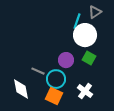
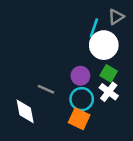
cyan circle: (56, 79) -> (82, 99), moved
white cross: (85, 91) -> (109, 92), moved
orange square: (54, 96) -> (79, 119), moved

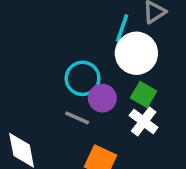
gray line: (46, 89) -> (77, 118), moved
cyan circle: (82, 99) -> (83, 78), moved

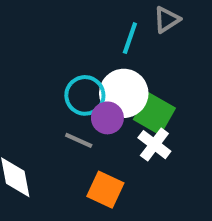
white circle: (136, 53) -> (124, 93), moved
green square: (144, 95) -> (154, 114), size x1.4

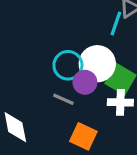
cyan line: (130, 38) -> (116, 24), moved
white cross: (154, 145) -> (120, 102), turned -35

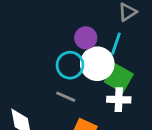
cyan line: (116, 24) -> (116, 44), moved
purple circle: (85, 82) -> (86, 38), moved

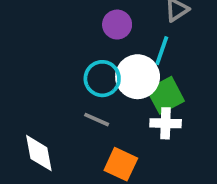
purple circle: (86, 38) -> (117, 25), moved
green square: (119, 78) -> (166, 95), turned 32

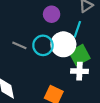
gray line: (97, 120) -> (19, 45), moved

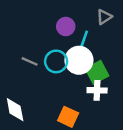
cyan line: (77, 29) -> (84, 40), moved

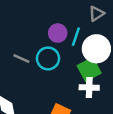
purple circle: (66, 27) -> (58, 33), moved
white circle: (79, 60) -> (96, 49), moved

